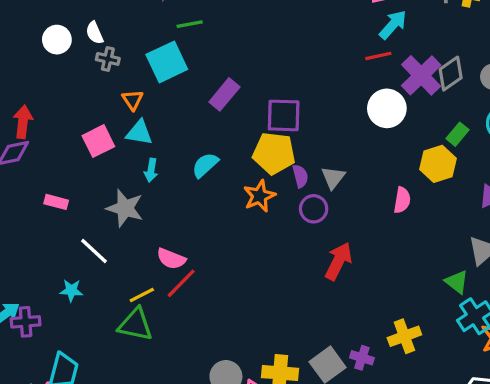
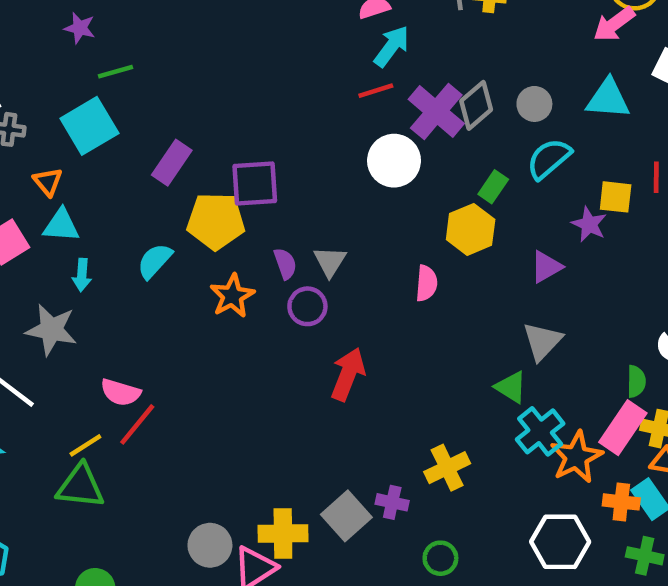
yellow pentagon: (274, 153) -> (216, 221), moved

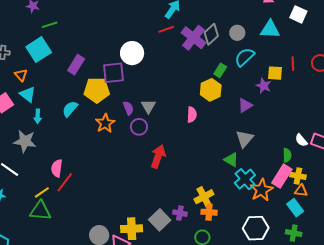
white circle: (394, 161) -> (132, 53), moved
cyan triangle: (61, 225) -> (28, 94), turned 36
pink semicircle: (121, 392) -> (57, 168), turned 84
orange cross: (621, 502) -> (209, 212), moved

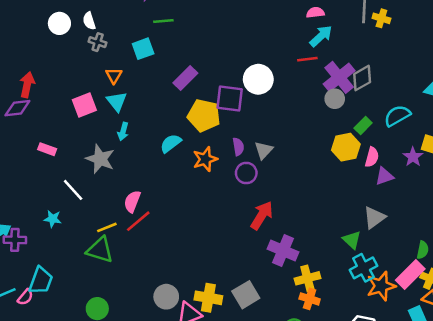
gray circle: (237, 33) -> (335, 99), moved
cyan square: (39, 50) -> (143, 49), size x0.7
cyan semicircle: (70, 109) -> (171, 143), moved
pink semicircle: (192, 115) -> (372, 157), moved
purple cross: (180, 213) -> (283, 251), moved, size x1.6

